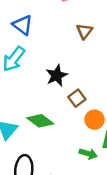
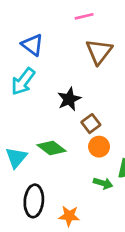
brown triangle: (84, 31) -> (99, 52), size x1.5
orange circle: (95, 120) -> (99, 147), moved

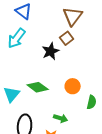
brown square: (91, 124) -> (67, 38), moved
green arrow: (103, 183) -> (61, 118), moved

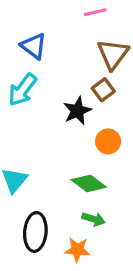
orange circle: (73, 86) -> (108, 141), moved
green diamond: (38, 87) -> (89, 183), moved

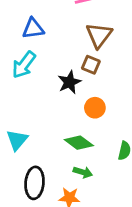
blue triangle: (34, 46) -> (33, 29), turned -45
brown square: (103, 90) -> (91, 65), turned -30

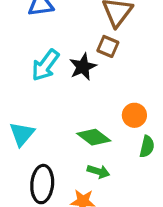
cyan arrow: (24, 65) -> (45, 65), moved
orange circle: (95, 108) -> (134, 115), moved

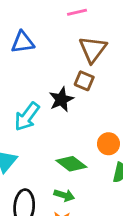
cyan arrow: (45, 65) -> (27, 117), moved
green arrow: (98, 172) -> (64, 195), moved

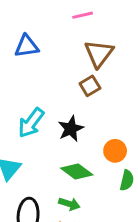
brown square: (84, 81) -> (90, 86), turned 36
black star: (61, 99) -> (71, 129), moved

